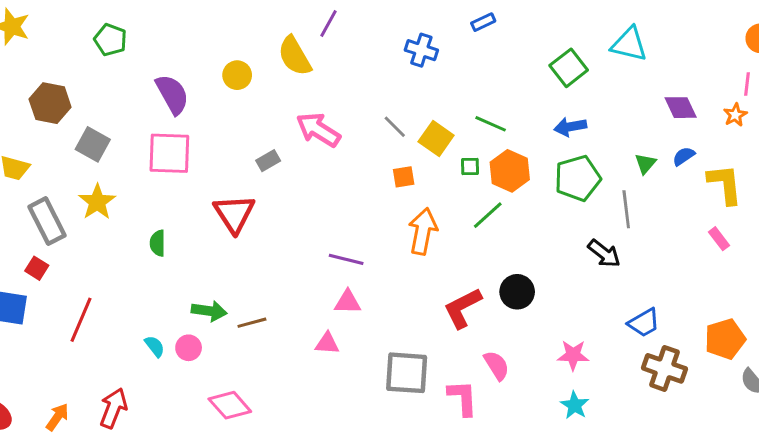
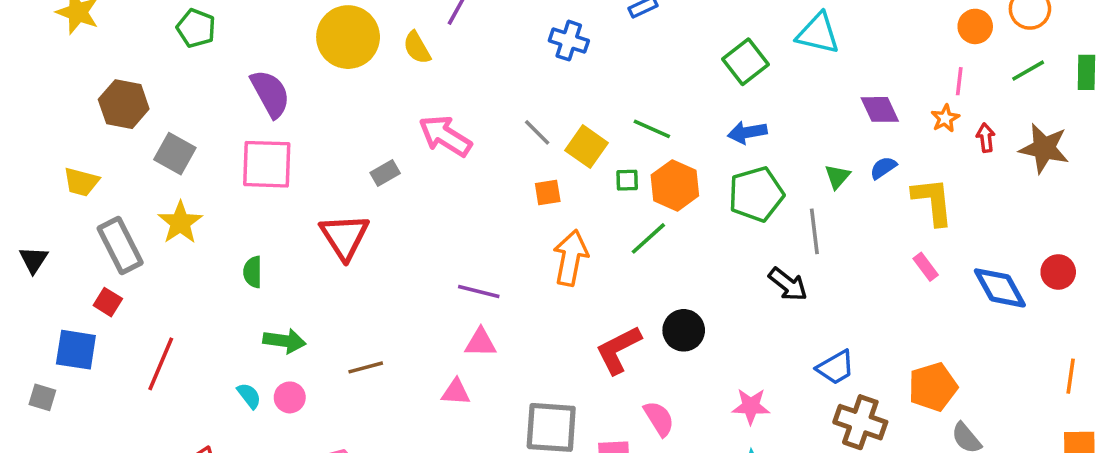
yellow semicircle: (295, 56) -> (417, 48), size x0.7
yellow circle: (237, 75) -> (348, 37), moved, size x1.8
green arrow: (209, 311) -> (284, 341), moved

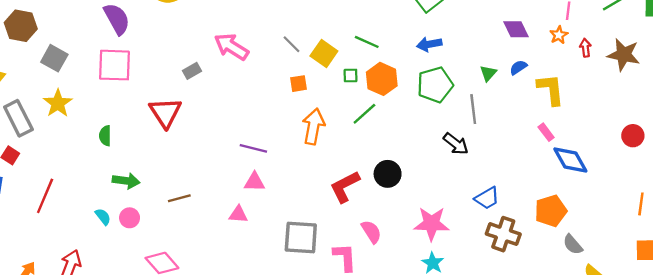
blue diamond: (1000, 288) -> (570, 160), moved
pink star: (751, 406) -> (432, 224), size x1.4

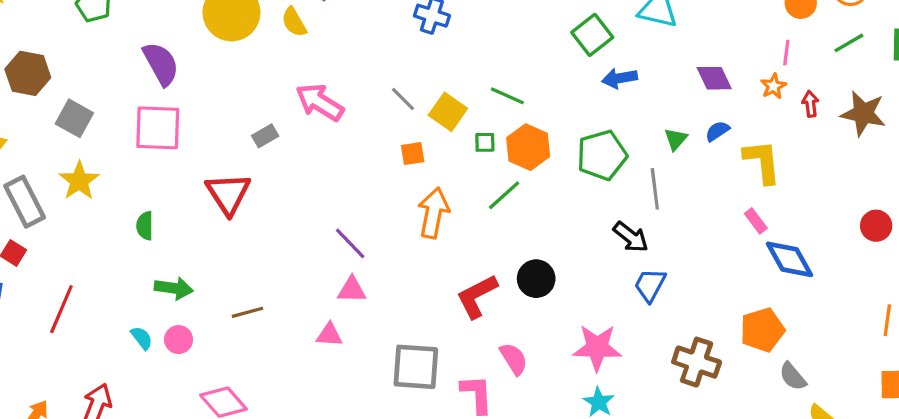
blue arrow: (429, 44) -> (620, 78), moved
purple line: (253, 148) -> (350, 243), turned 32
blue trapezoid: (487, 198) -> (650, 285), moved, turned 148

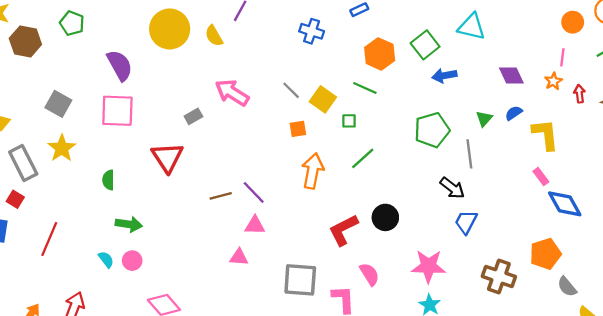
brown hexagon: (28, 73) -> (25, 41), moved
orange hexagon: (528, 147) -> (380, 54), moved
brown line: (247, 312) -> (221, 196), moved

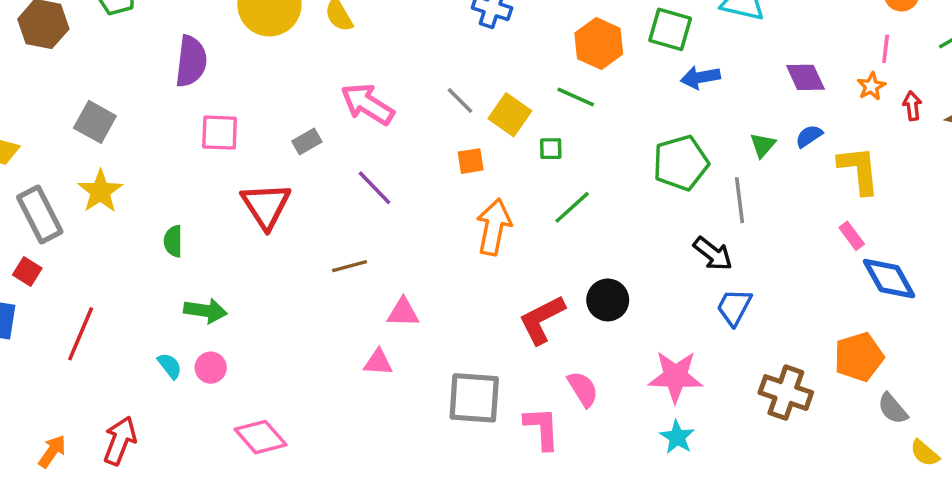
green square: (425, 45) -> (670, 29), turned -36
purple semicircle: (120, 65) -> (191, 61), turned 36
pink square: (117, 111) -> (220, 133), moved, size x0.7
purple line: (254, 192) -> (374, 188), moved

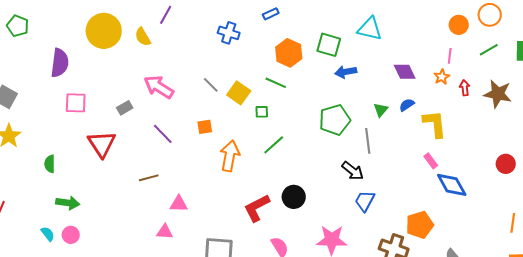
orange square: (471, 161) -> (205, 127), moved
orange pentagon: (859, 357) -> (420, 225), moved

